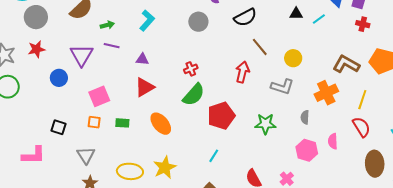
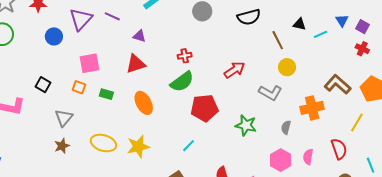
brown line: (260, 47) -> (278, 40), moved
red arrow: (242, 72) -> (234, 70), turned 30
yellow line: (362, 100) -> (357, 123), moved

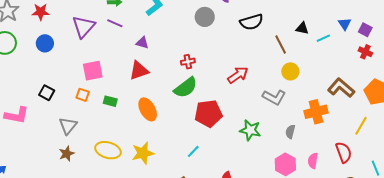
blue circle: (54, 36) -> (45, 43), moved

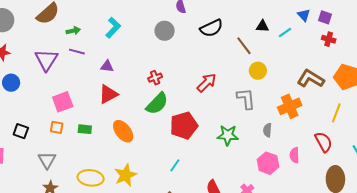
gray L-shape: (274, 97) -> (246, 99), turned -115

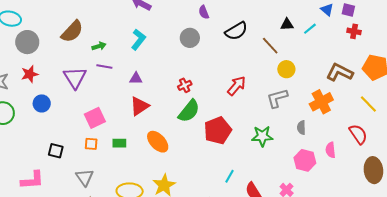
gray L-shape: (246, 99) -> (277, 98), turned -95
yellow line: (336, 113) -> (368, 104), turned -60
cyan line: (175, 165) -> (229, 176), moved

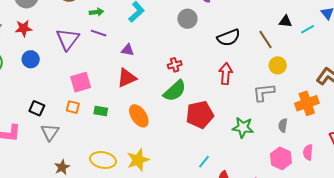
black semicircle: (236, 31) -> (229, 38), moved
red arrow: (236, 86) -> (226, 74), turned -45
gray triangle: (85, 177) -> (50, 132), moved

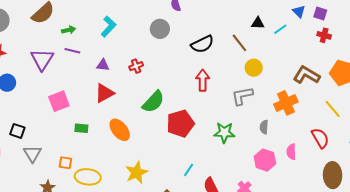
red cross: (175, 65) -> (136, 66), moved
orange square: (73, 107) -> (65, 163), moved
yellow star: (138, 160) -> (137, 173), moved

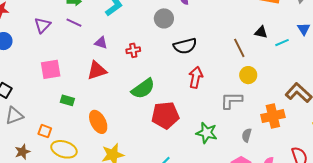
black semicircle: (202, 44) -> (185, 46), moved
purple triangle: (42, 59) -> (42, 25), size x0.7
orange ellipse: (120, 130) -> (98, 122), moved
gray triangle: (32, 154) -> (14, 116), turned 30

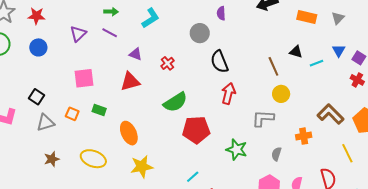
black semicircle: (185, 46) -> (219, 62), turned 80
red cross: (133, 50) -> (167, 63), turned -32
orange cross: (273, 116) -> (304, 136), size x0.7
orange square: (45, 131) -> (72, 114), moved

